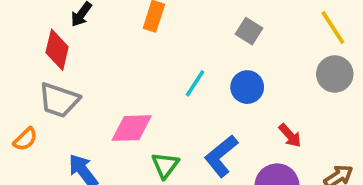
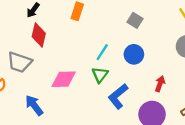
red diamond: (57, 50) -> (39, 35), moved
red arrow: (290, 135) -> (160, 84), turned -119
green triangle: (165, 165) -> (100, 75), moved

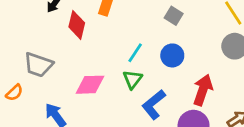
red diamond: (39, 35) -> (77, 25), moved
red arrow: (160, 84) -> (203, 90), size x1.6

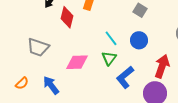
cyan line: (135, 53) -> (111, 38), turned -70
orange semicircle: (14, 93) -> (22, 83), moved

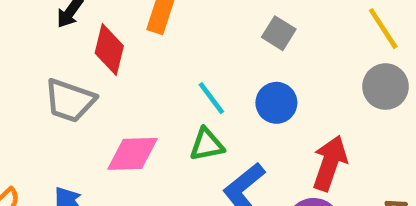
gray trapezoid: (38, 47) -> (70, 100), moved
green triangle: (109, 58) -> (207, 145), turned 42

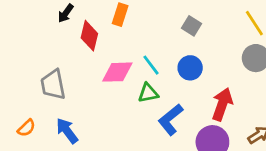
gray trapezoid: (70, 100) -> (53, 85), moved, turned 60
pink diamond: (132, 154) -> (117, 72), moved

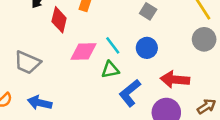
gray trapezoid: (53, 85) -> (27, 62), turned -56
red arrow: (222, 104) -> (175, 80), turned -104
blue arrow: (67, 131) -> (40, 103), turned -40

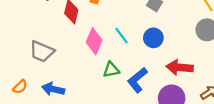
pink diamond: (83, 52) -> (94, 41), turned -65
green triangle: (110, 70) -> (111, 70), moved

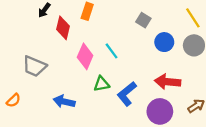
blue circle: (153, 38) -> (164, 42), moved
blue arrow: (53, 89) -> (64, 102), moved

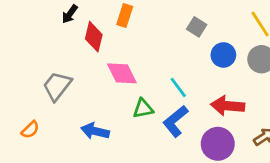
cyan line: (111, 51) -> (178, 87), moved
pink diamond: (85, 56) -> (122, 73), turned -50
gray trapezoid: (34, 66) -> (57, 86), turned 105

